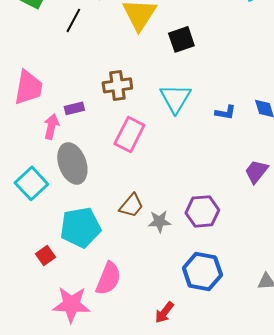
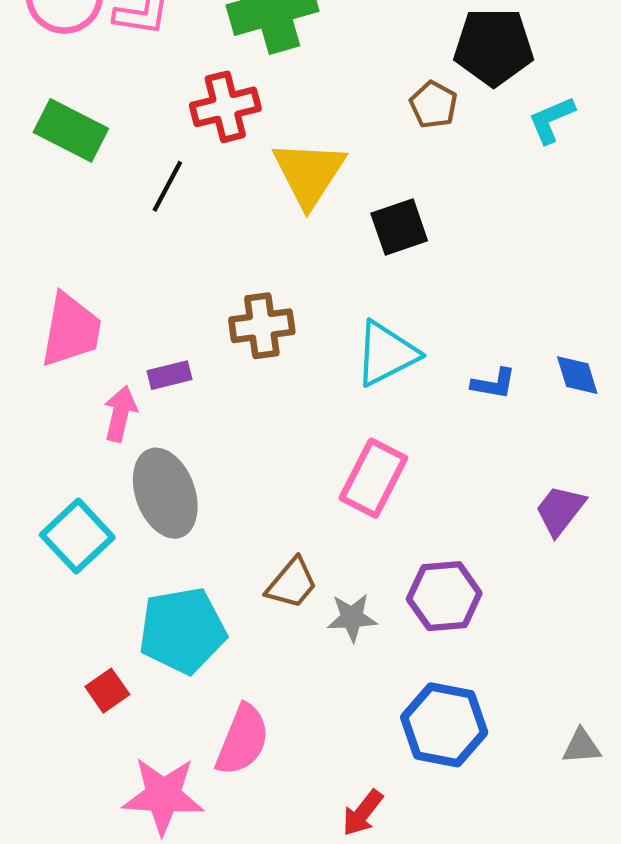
cyan triangle: (175, 98) -> (386, 354), turned 32
pink rectangle: (129, 134) -> (373, 478), moved

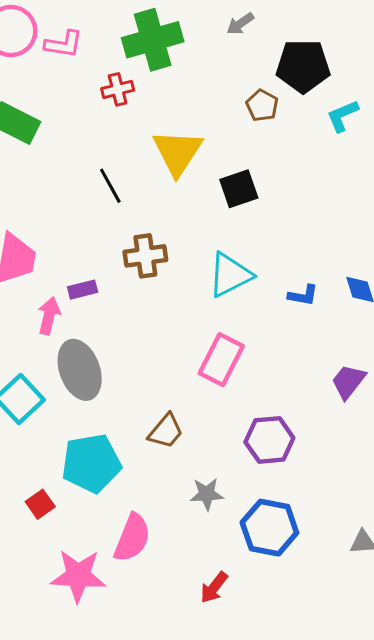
red cross: (225, 107) -> (118, 89), moved, size x0.7
black line: (167, 186) -> (110, 186), moved, turned -57
gray star: (352, 618) -> (207, 494), moved

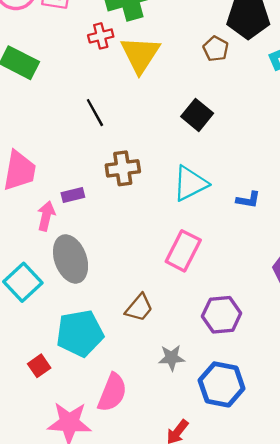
yellow triangle: (177, 152) -> (140, 55), moved
black square: (239, 189) -> (197, 115), turned -32

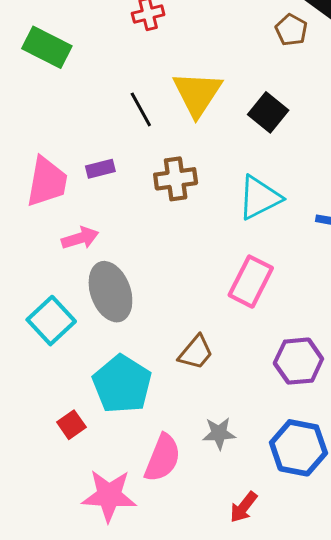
yellow triangle: (140, 55) -> (197, 94), moved
purple rectangle: (73, 195) -> (100, 169), moved
pink arrow: (46, 216) -> (80, 238), turned 60
cyan pentagon: (80, 333) -> (122, 384), turned -30
gray star: (172, 358) -> (219, 433), moved

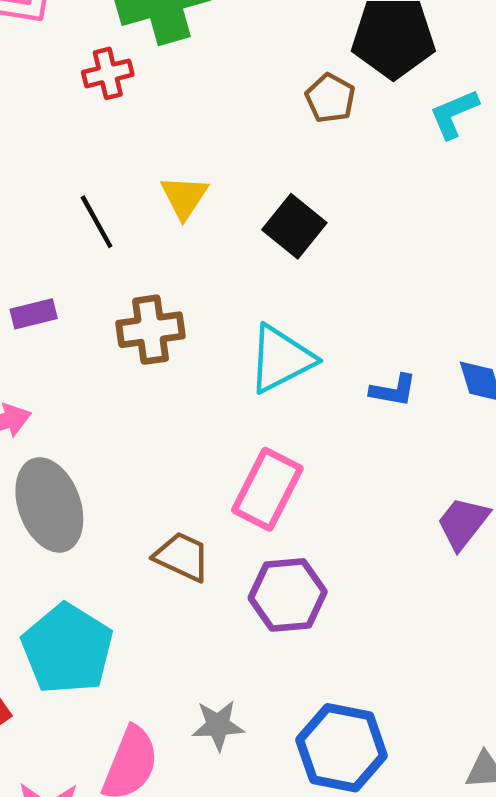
yellow triangle: (197, 94) -> (184, 197), size x0.6
brown trapezoid: (196, 352) -> (182, 557), moved, turned -105
purple hexagon: (298, 361) -> (288, 595), moved

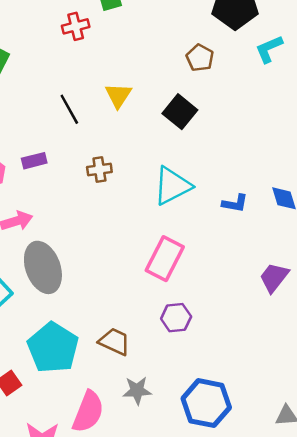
brown pentagon: (330, 98) -> (200, 58), moved
brown cross: (151, 330) -> (99, 169), size x0.7
brown trapezoid: (182, 557) -> (115, 341), moved
purple hexagon: (288, 595) -> (176, 318), size x0.7

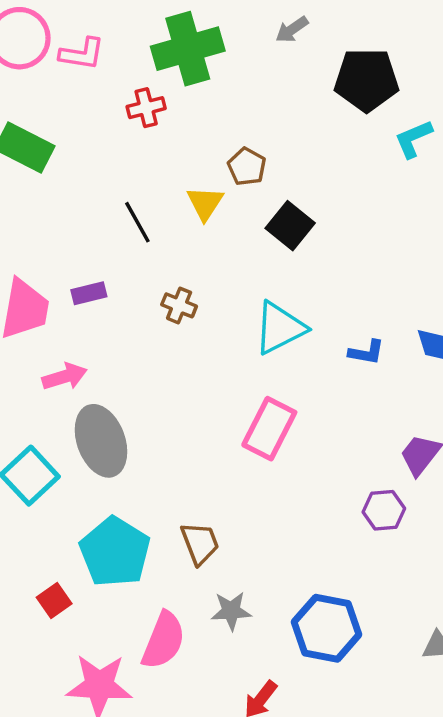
brown pentagon: (200, 58) -> (247, 167), moved
brown cross: (99, 169) -> (179, 305), turned 30
purple hexagon: (176, 318) -> (384, 510), moved
brown trapezoid: (115, 341) -> (200, 543), turned 44

